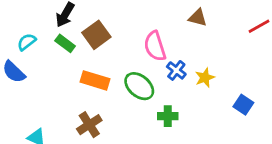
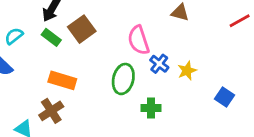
orange rectangle: (95, 80) -> (62, 80), moved
green ellipse: (139, 86) -> (123, 79), turned 64
brown cross: (89, 125) -> (51, 111), moved

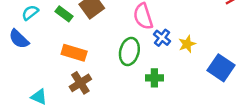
blue square: (224, 97) -> (221, 68), size x1.5
brown cross: (51, 111) -> (80, 83), moved

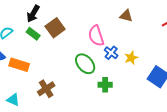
green ellipse: (129, 51) -> (85, 64), turned -55
orange rectangle: (74, 53) -> (19, 65), moved

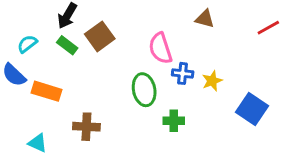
blue cross: (111, 53) -> (183, 73), turned -32
green ellipse: (85, 64) -> (144, 90), turned 30
brown cross: (46, 89) -> (86, 127), turned 36

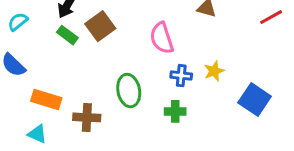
cyan semicircle: (27, 44) -> (18, 22), moved
blue cross: (183, 73) -> (181, 76), moved
green ellipse: (144, 90) -> (129, 91), moved
orange rectangle: (46, 91) -> (46, 100), moved

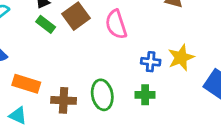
pink semicircle: (162, 38) -> (116, 24), moved
yellow star: (214, 71) -> (181, 58), size x1.4
green ellipse: (129, 91) -> (102, 95), moved

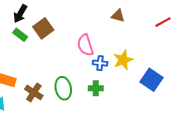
pink semicircle: (116, 24) -> (85, 45), moved
brown cross: (64, 100) -> (34, 92), turned 30

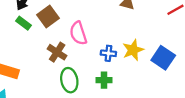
pink semicircle: (85, 45) -> (78, 33), moved
blue square: (151, 80) -> (163, 58), moved
brown cross: (34, 92) -> (57, 52), moved

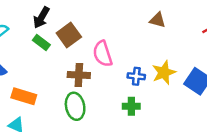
brown cross: (57, 52) -> (79, 75), turned -30
green ellipse: (69, 80) -> (75, 106), moved

